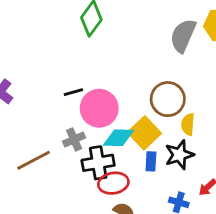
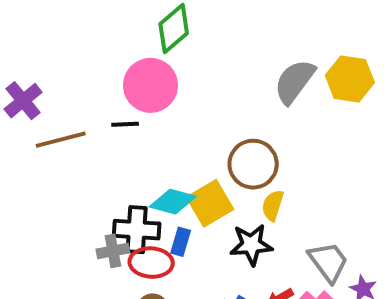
pink circle: (99, 108) -> (150, 85), moved
gray cross: (74, 139) -> (113, 251), moved
brown line: (34, 160) -> (61, 140), moved
blue rectangle: (151, 161) -> (181, 242), moved

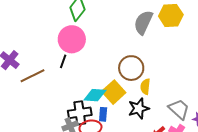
black line: (125, 124) -> (63, 61), turned -56

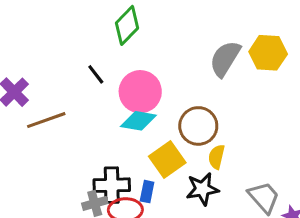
pink circle: (72, 39) -> (140, 92), moved
black line: (63, 61) -> (96, 74), moved, turned -64
cyan diamond: (95, 95) -> (138, 121), moved

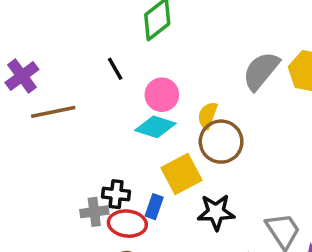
pink circle: (140, 92) -> (162, 95), size x0.7
yellow semicircle: (216, 157) -> (208, 115), moved
black cross: (112, 185) -> (116, 194), size x0.7

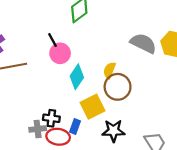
gray semicircle: (261, 71) -> (143, 43), turned 76
pink circle: (162, 95) -> (60, 53), moved
cyan diamond: (155, 127) -> (77, 77), turned -75

